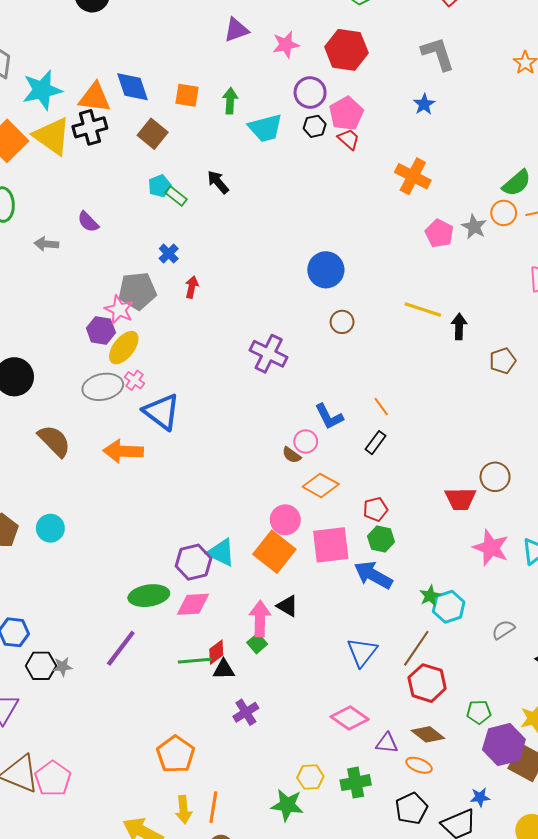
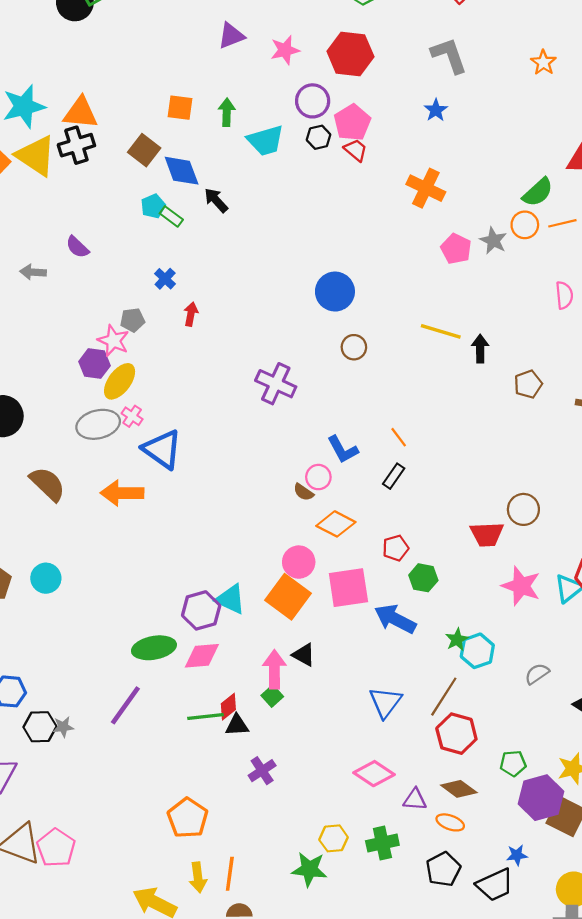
blue diamond: (132, 87) -> (182, 171), moved
gray pentagon: (137, 291) -> (132, 320), size x0.6
green hexagon: (381, 539) -> (423, 578), moved

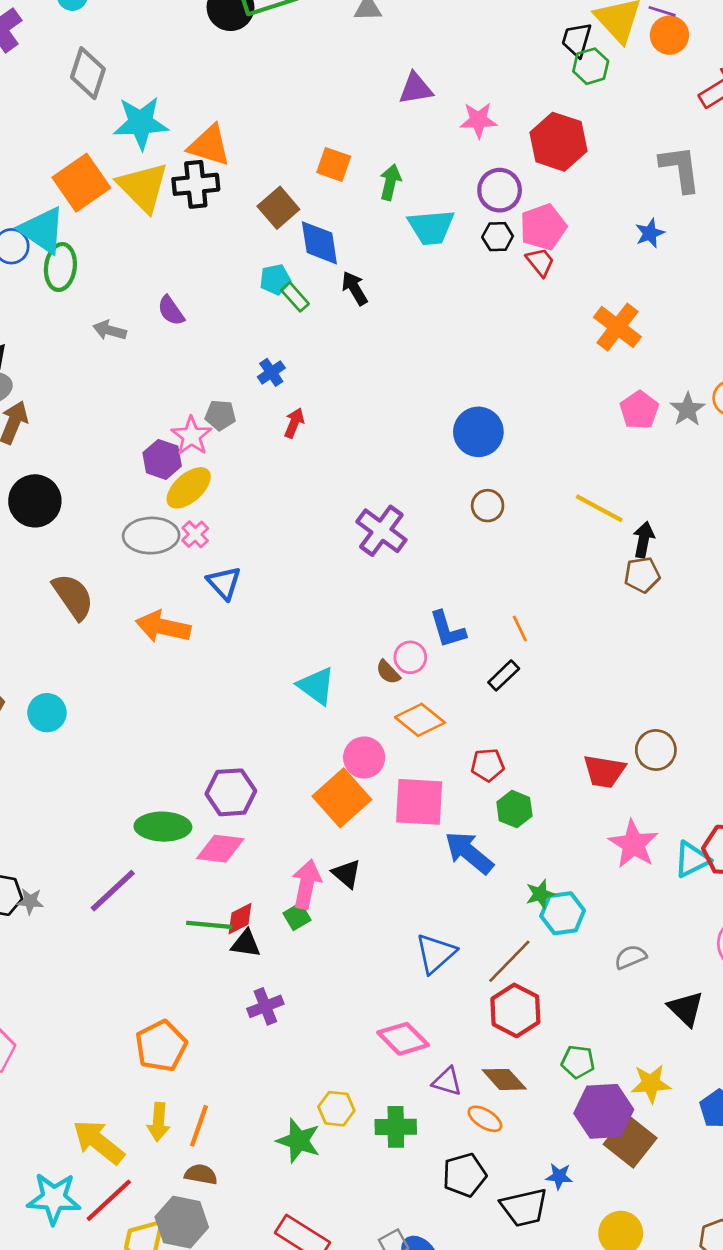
brown pentagon: (528, 384) -> (642, 575), moved
blue triangle: (162, 449) -> (224, 583), size x0.7
cyan triangle: (231, 599) -> (316, 686), moved

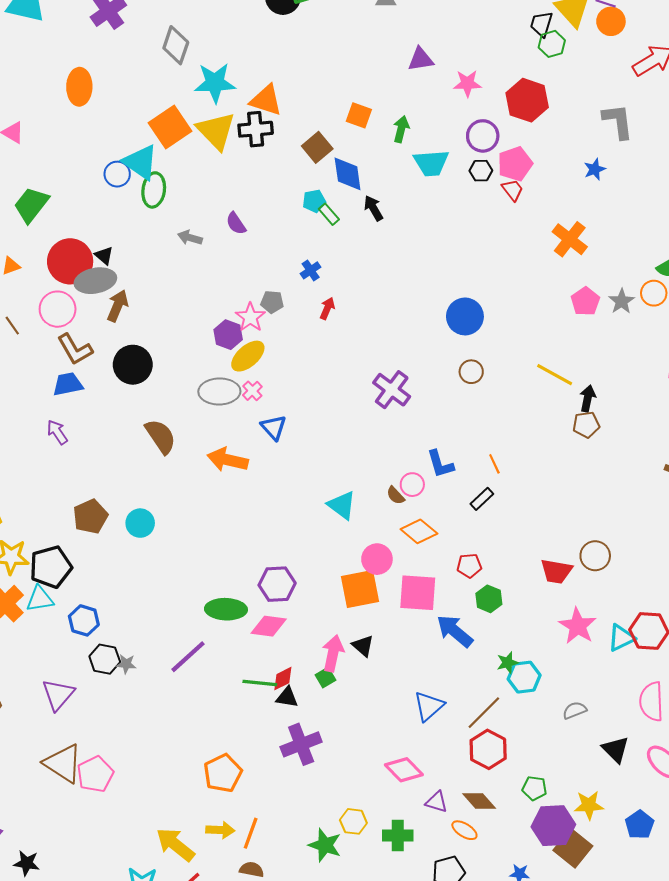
orange square: (342, 798) -> (360, 589), turned 30
purple cross: (265, 1006) -> (301, 744), size x1.5
yellow arrow: (158, 1122) -> (220, 830), turned -92

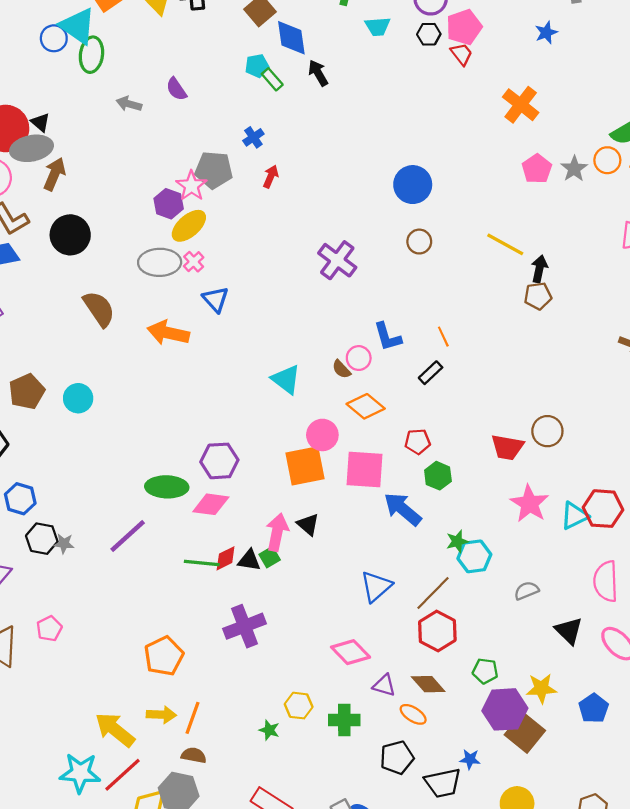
cyan trapezoid: (431, 163) -> (378, 26), size x0.7
gray pentagon: (272, 302) -> (214, 170), size x1.6
black triangle: (287, 697) -> (249, 560), moved
pink pentagon: (95, 774) -> (49, 629), moved, size x0.7
green star: (325, 845) -> (269, 730), size x0.6

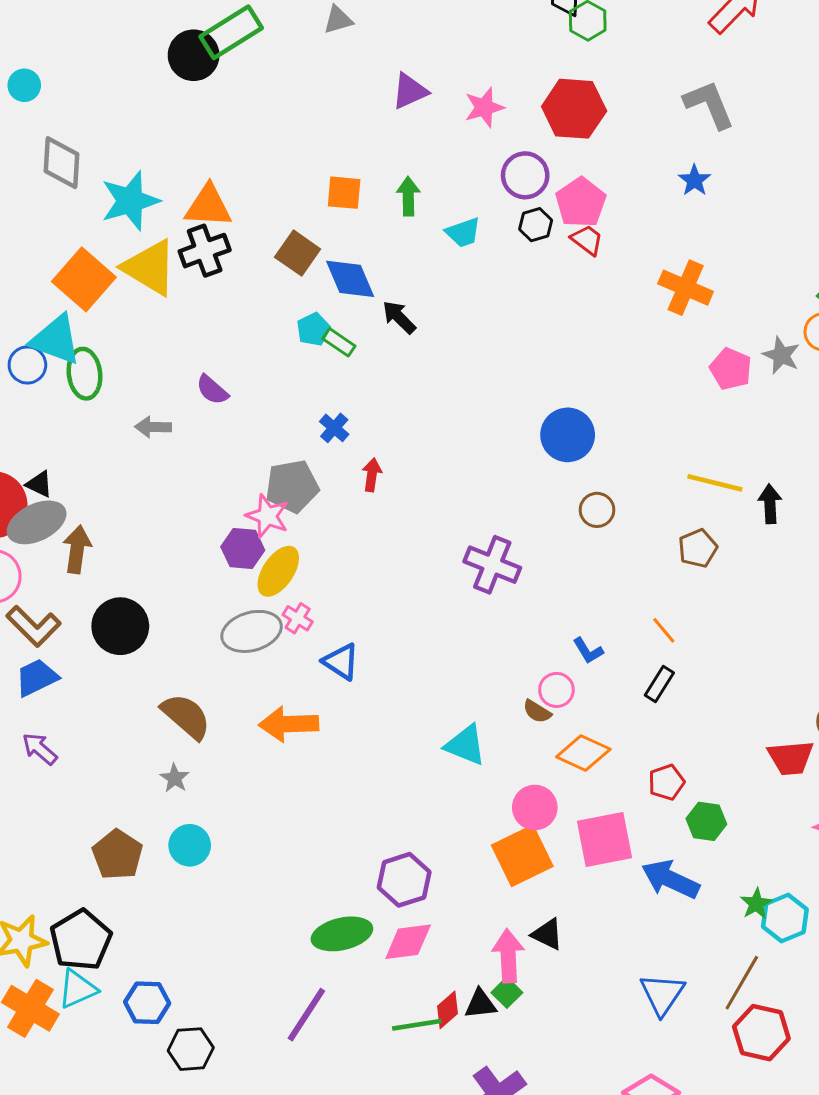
brown pentagon: (538, 296) -> (698, 548), moved
blue L-shape: (388, 337) -> (588, 651), size x0.7
gray star: (64, 544) -> (175, 778), moved, turned -30

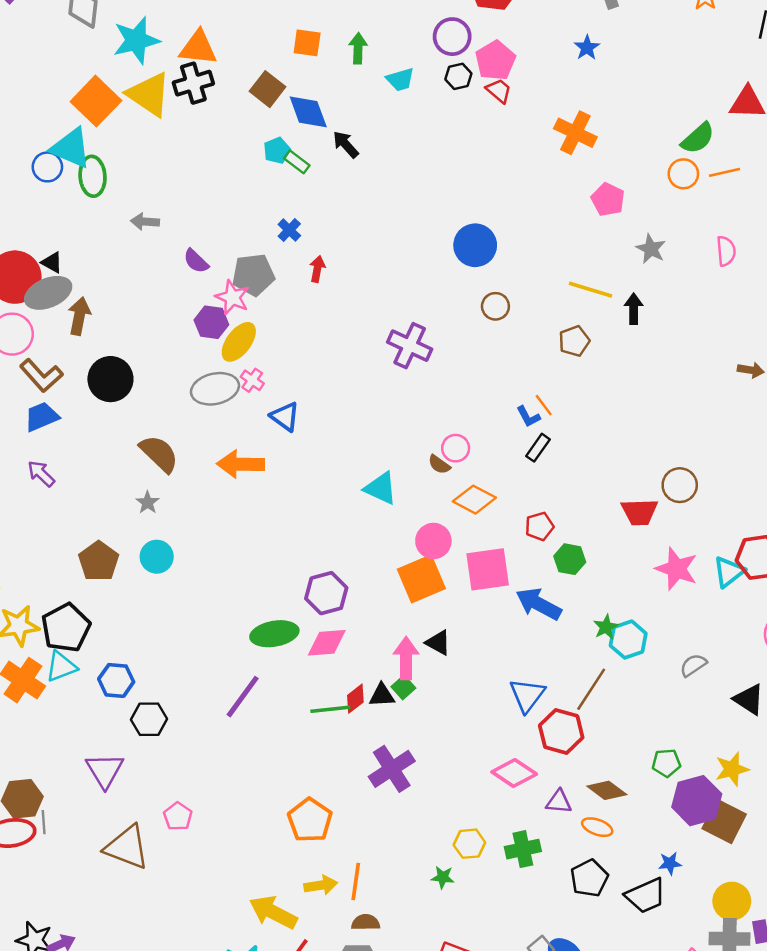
gray star: (781, 355) -> (651, 249), moved
purple semicircle: (212, 390) -> (196, 261), moved
blue L-shape: (588, 651) -> (528, 417), moved
red hexagon: (761, 1033) -> (561, 731), moved

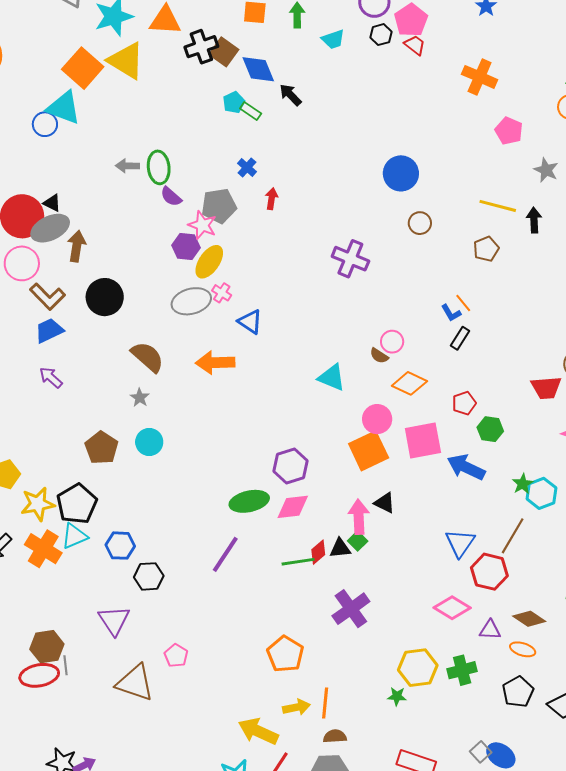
black cross: (193, 83) -> (201, 47), moved
green ellipse: (93, 176) -> (159, 167), moved
yellow hexagon: (469, 844) -> (418, 668), size x1.5

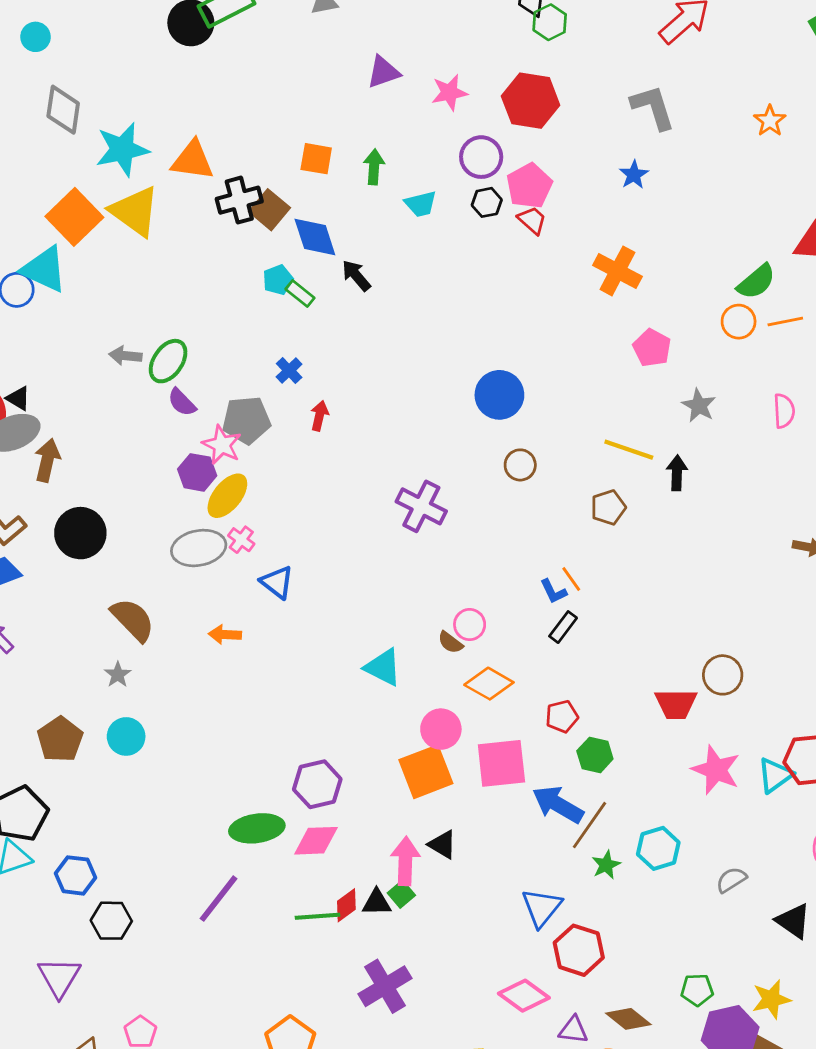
green ellipse: (159, 167) -> (168, 361), turned 36
orange arrow: (215, 363) -> (225, 635), size x0.6
green star: (523, 484) -> (606, 865), moved
brown line: (513, 536) -> (590, 825), moved

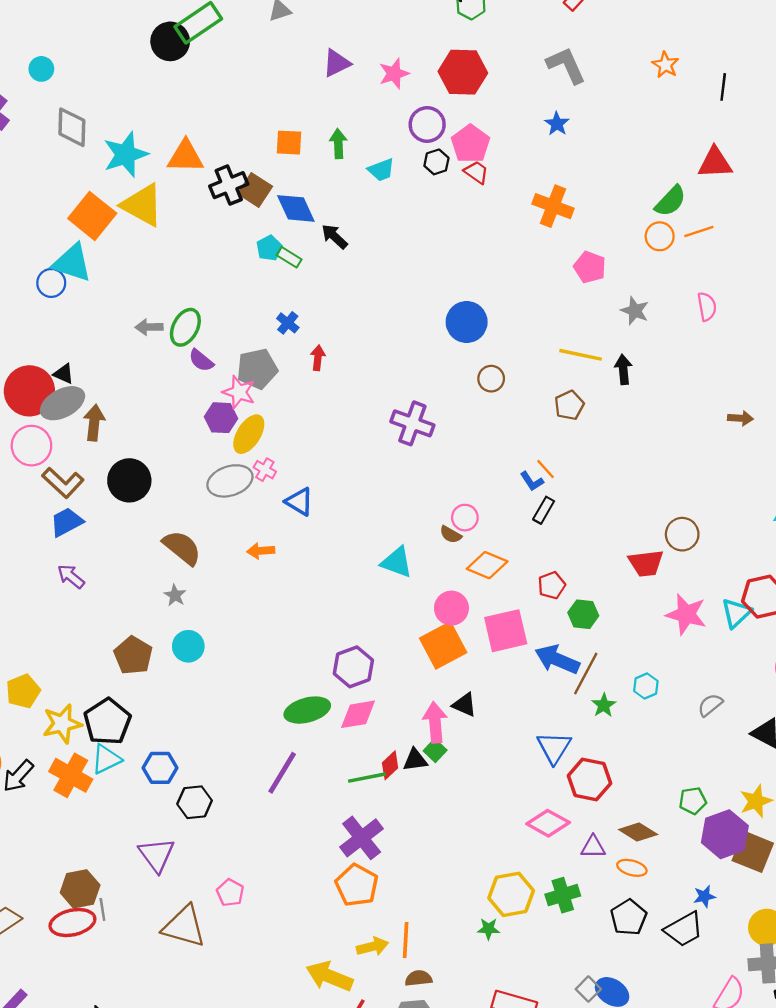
cyan hexagon: (658, 848) -> (646, 686), size x0.7
purple cross: (385, 986) -> (362, 838), moved

